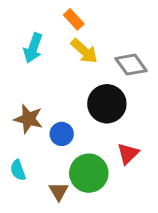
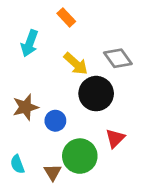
yellow arrow: (84, 51) -> (76, 64), moved
brown star: (28, 119) -> (25, 107), turned -30
cyan semicircle: (18, 170) -> (17, 164), moved

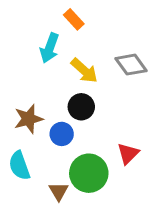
cyan arrow: (30, 43) -> (50, 48), moved
black circle: (96, 94) -> (81, 107), moved, size x0.7
cyan semicircle: (17, 164) -> (19, 166), moved, size x1.4

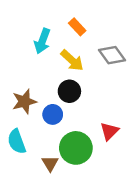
orange rectangle: (74, 19) -> (77, 27), moved

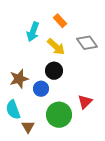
brown triangle: (50, 163) -> (28, 127), moved

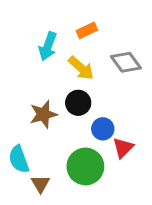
orange rectangle: (60, 21) -> (87, 30), turned -72
brown star: (19, 79) -> (43, 114), moved
blue circle: (41, 89) -> (103, 129), moved

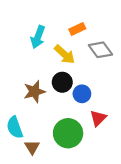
orange rectangle: (87, 30) -> (77, 29), moved
blue circle: (103, 129) -> (82, 94), moved

